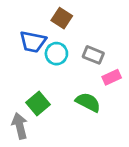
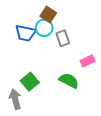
cyan circle: (56, 54) -> (44, 28), moved
gray rectangle: (93, 55) -> (63, 38), moved, turned 49

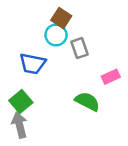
blue trapezoid: (26, 33) -> (33, 64), moved
green square: (30, 82) -> (21, 101), moved

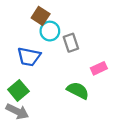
brown square: (61, 18) -> (41, 16), moved
gray arrow: (20, 125) -> (17, 111), turned 130

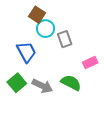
blue trapezoid: (29, 57) -> (26, 52), turned -130
gray arrow: (17, 111) -> (42, 86), moved

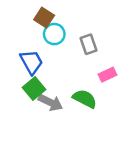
gray rectangle: (65, 39) -> (88, 44), moved
green square: (17, 83) -> (34, 89), moved

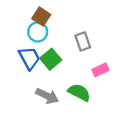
cyan circle: (54, 34) -> (38, 32), moved
green square: (34, 89) -> (51, 59), moved

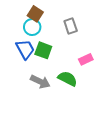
gray rectangle: (83, 41) -> (71, 26), moved
green square: (51, 59) -> (43, 50), turned -30

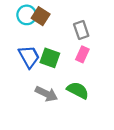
cyan circle: (32, 27) -> (27, 15), moved
pink rectangle: (86, 59) -> (82, 54), moved, turned -40

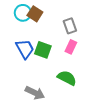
gray arrow: (46, 94) -> (35, 93), moved

